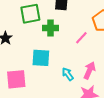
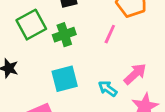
pink arrow: (89, 70) -> (135, 74), turned 42

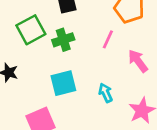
pink arrow: (135, 74) -> (138, 61), moved, turned -85
cyan arrow: (108, 89) -> (106, 93), turned 30

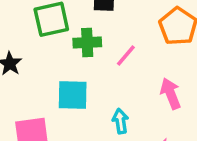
pink line: (108, 39) -> (126, 55), moved

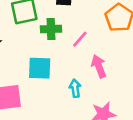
pink arrow: (171, 94) -> (99, 66), moved

